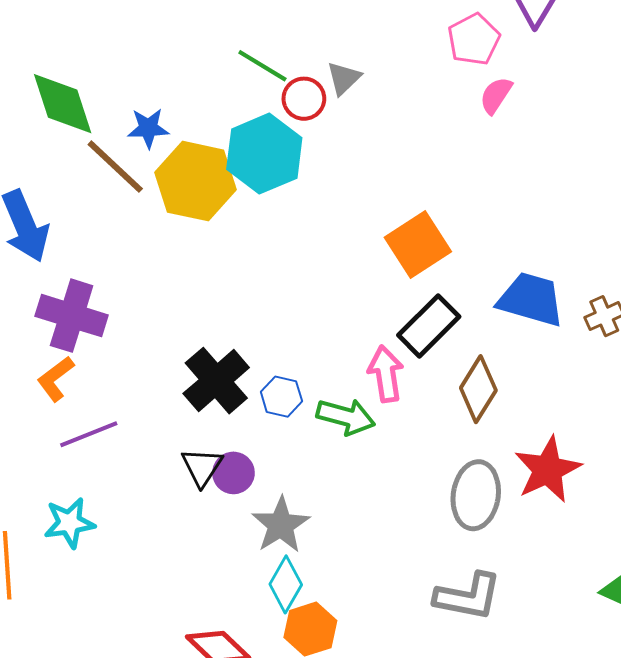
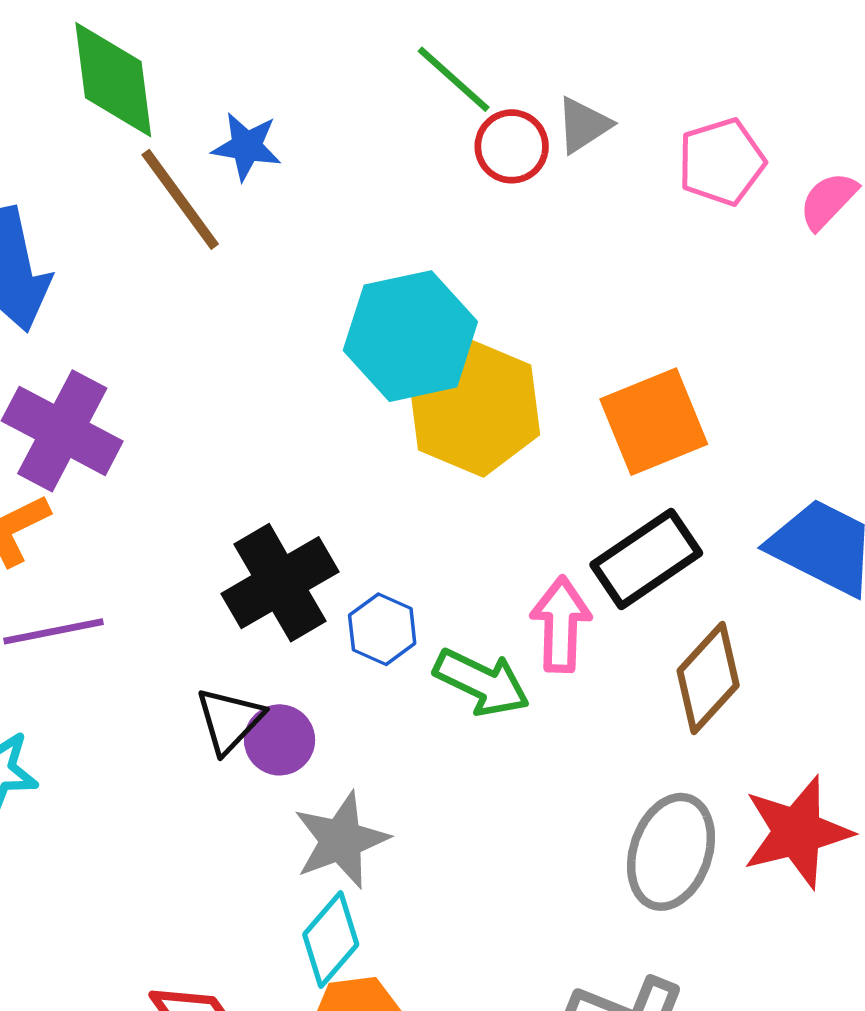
pink pentagon: (474, 39) -> (721, 162), moved
cyan hexagon: (264, 154) -> (410, 336), moved
yellow hexagon: (195, 181) -> (475, 408), moved

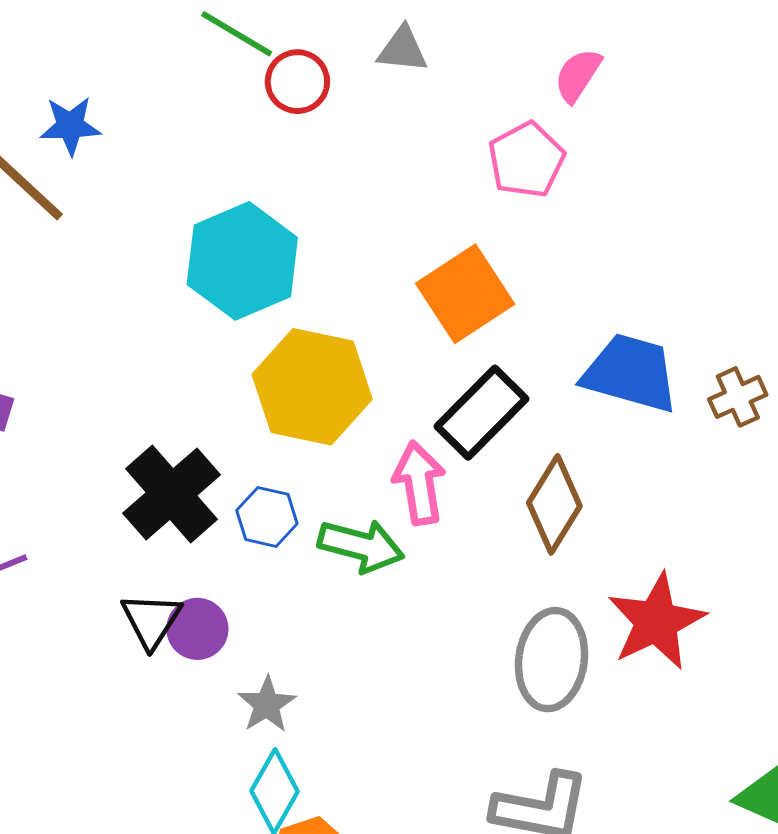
gray triangle: (583, 125) -> (403, 50), moved, turned 50
pink pentagon: (721, 162) -> (526, 160), moved
yellow hexagon: (475, 408) -> (312, 387), moved
gray star: (341, 840) -> (267, 704), size x0.7

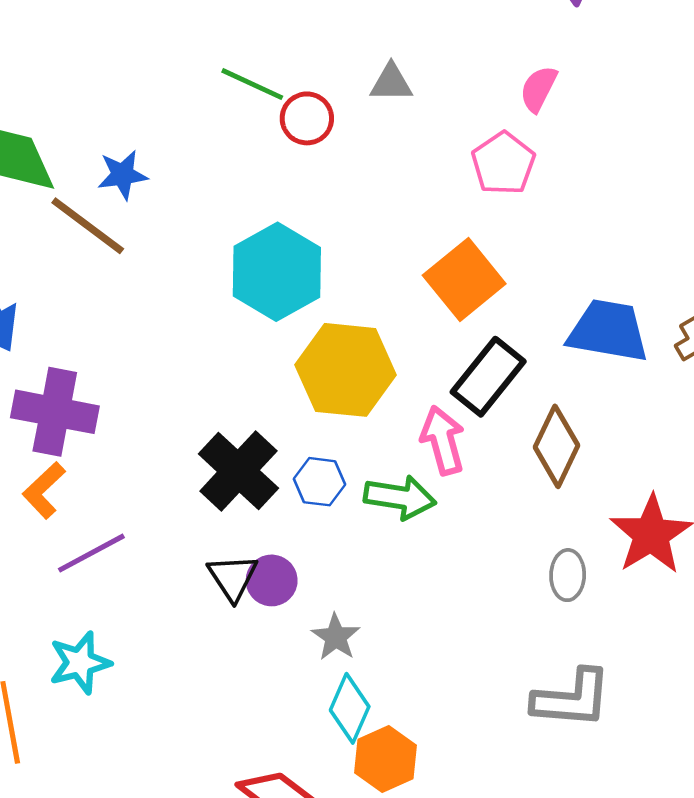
gray ellipse: (551, 660) -> (568, 575), size x0.6

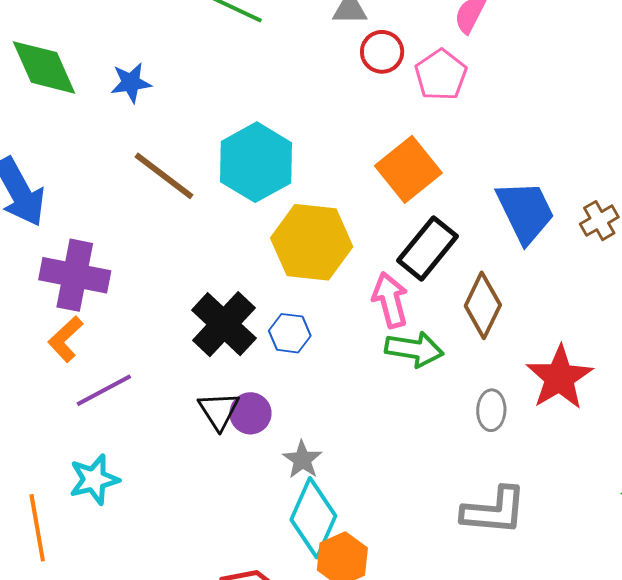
red circle: (307, 118) -> (382, 52), moved
brown line: (88, 226) -> (164, 176), moved
blue trapezoid: (608, 331) -> (525, 212), turned 54
green arrow: (400, 497) -> (414, 349), moved
cyan diamond: (350, 708) -> (313, 518), size x1.4

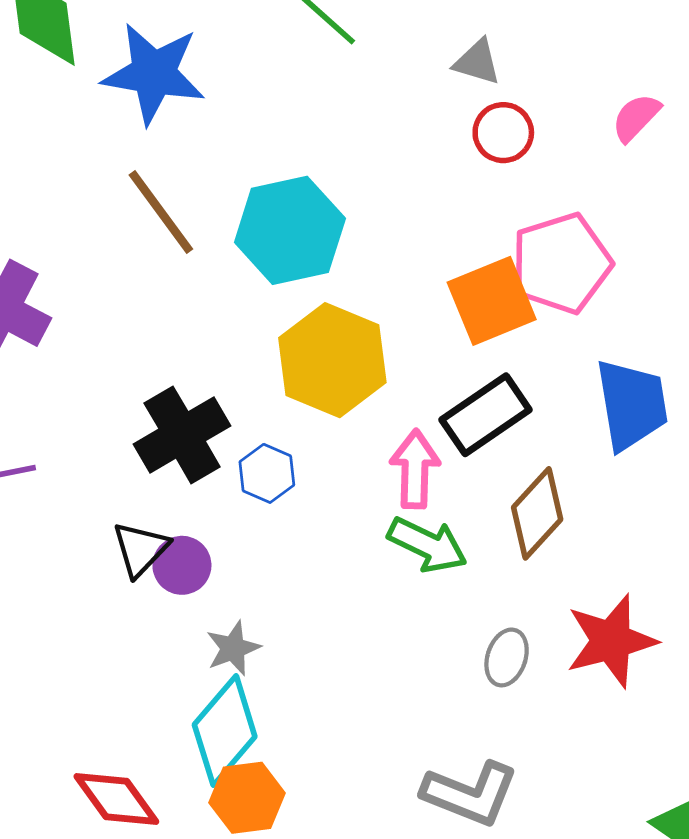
pink pentagon: (441, 75) -> (561, 263), moved, size x1.4
blue star: (131, 83) -> (154, 73), size x1.8

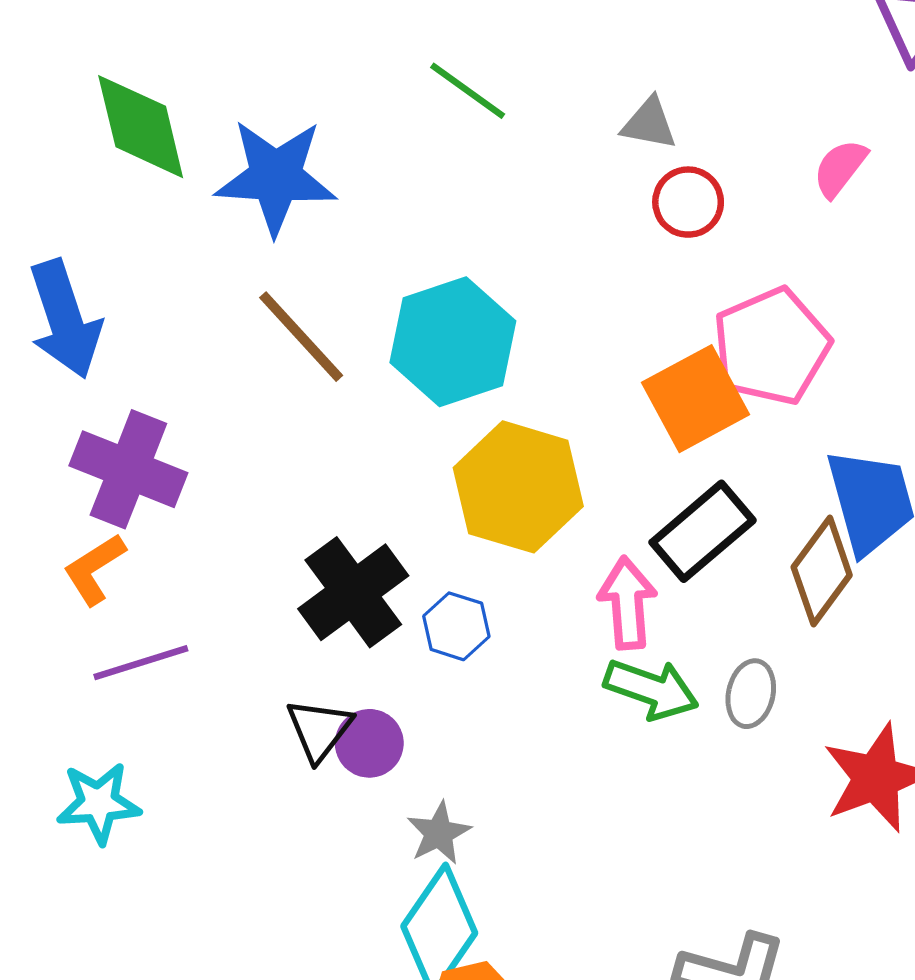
brown diamond: (537, 513) -> (822, 571), moved
gray ellipse: (507, 657) -> (751, 694), moved

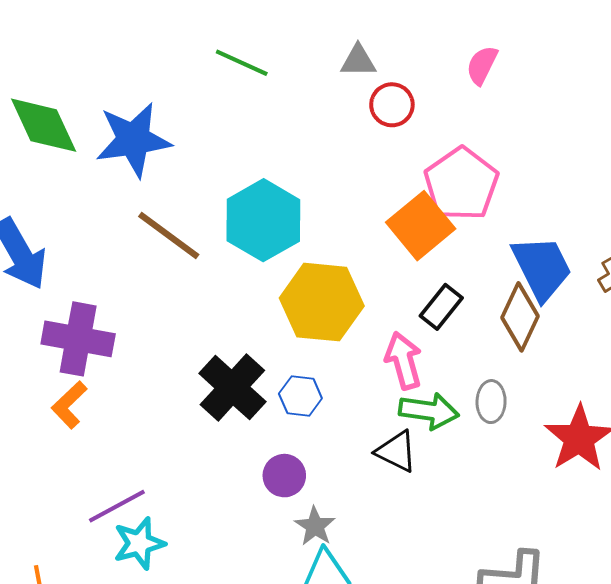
black rectangle: (703, 531) -> (441, 307), size x0.7
purple line: (141, 663) -> (117, 506), moved
black triangle: (319, 730) -> (396, 451), moved, turned -30
purple circle: (369, 743) -> (284, 476), moved
cyan star: (99, 803) -> (139, 543), moved

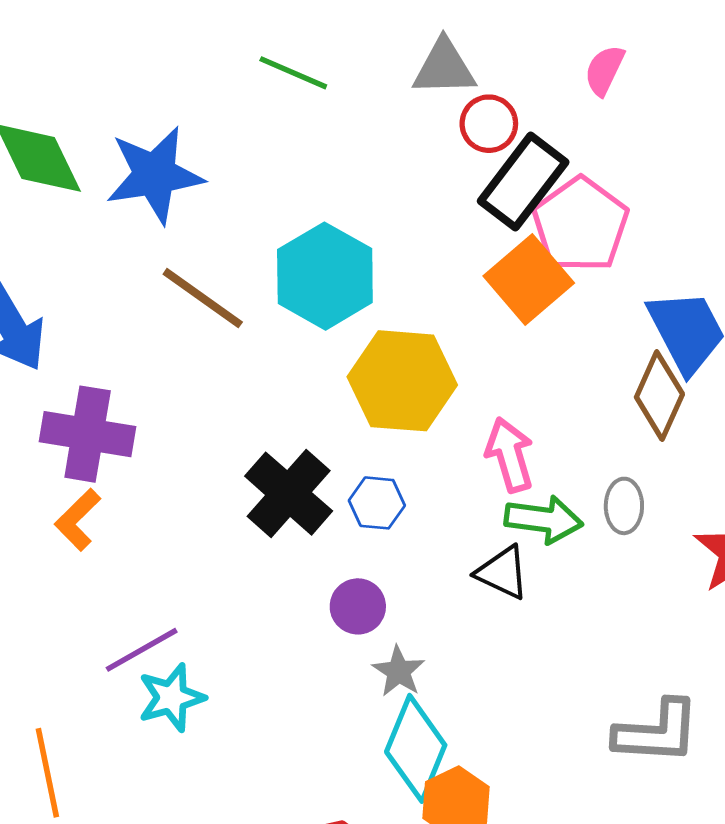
gray triangle: (358, 61) -> (444, 68), size x1.4
black rectangle: (441, 307) -> (523, 182), moved, size x1.6

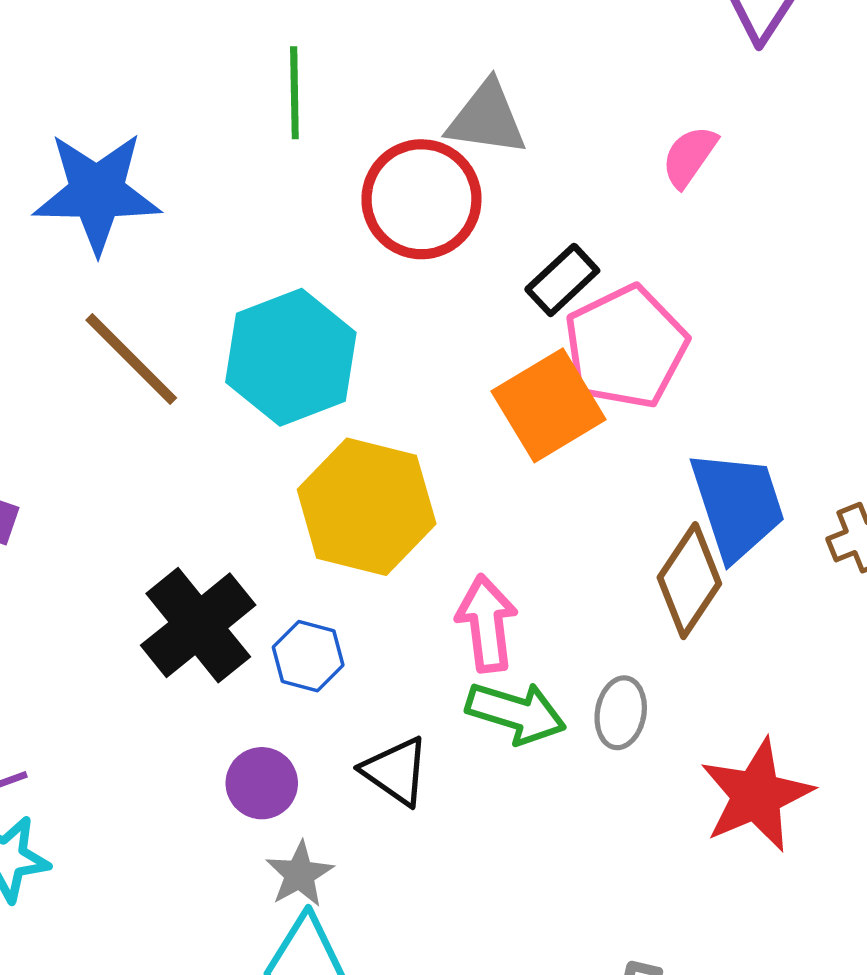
green line: (293, 73) -> (294, 93), turned 56
red circle: (489, 124) -> (421, 199), moved, size x1.6
black rectangle: (523, 182) -> (562, 280), size x0.6
black triangle: (502, 573) -> (396, 771), moved

